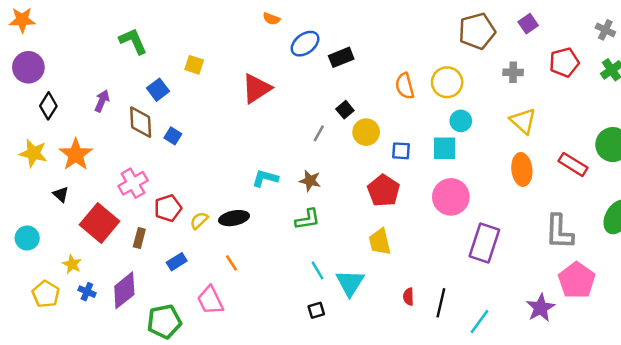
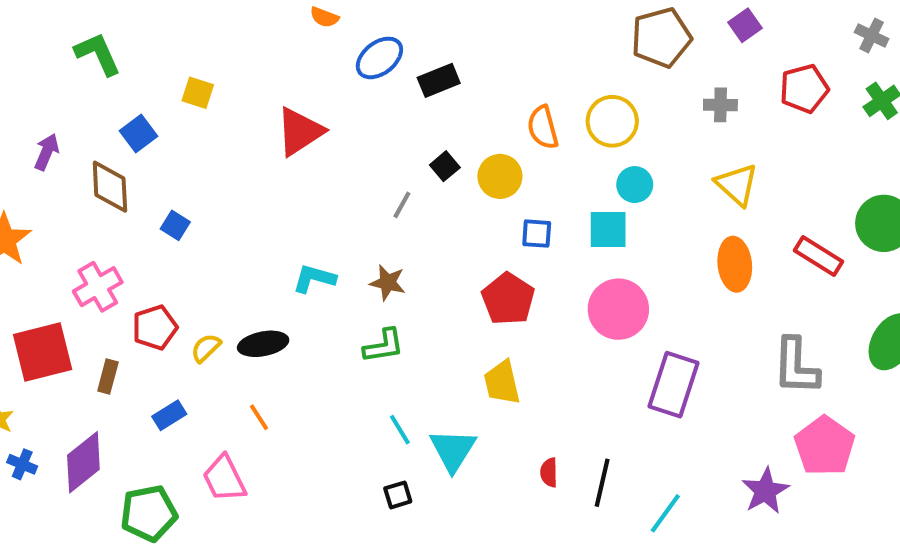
yellow circle: (366, 132) -> (500, 176), moved
blue square: (173, 136) -> (175, 225), moved
red square: (99, 223) -> (43, 352), turned 36

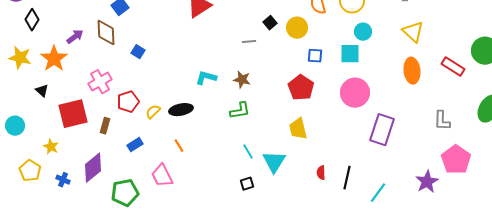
purple arrow: (47, 152) -> (75, 37), moved, turned 30
gray line: (402, 205) -> (249, 42), turned 56
gray L-shape: (796, 366) -> (442, 121), size x0.7
blue cross: (22, 464) -> (63, 180), moved

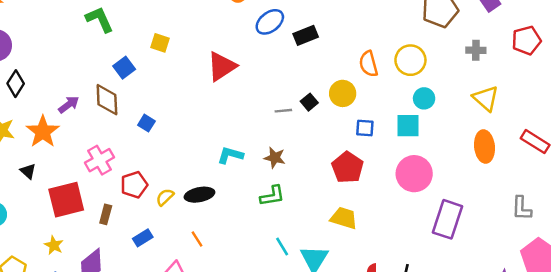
black square: (270, 23) -> (309, 102), moved
yellow trapezoid: (298, 129) -> (344, 218), turned 120
yellow star: (51, 147) -> (54, 245), moved

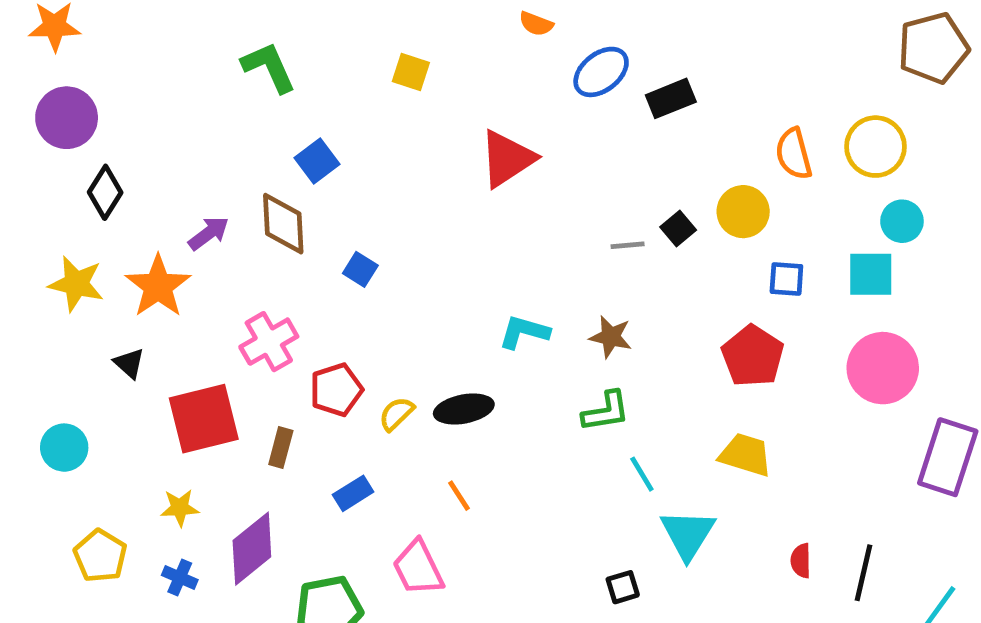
yellow square: (160, 43) -> (411, 72), moved
yellow star: (54, 245) -> (180, 508), turned -30
cyan line: (282, 246) -> (642, 474), moved

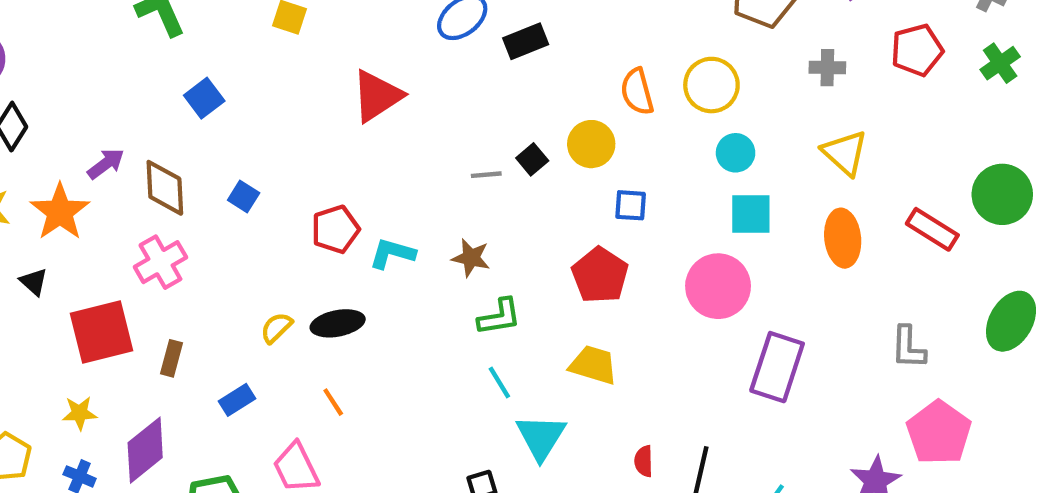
brown diamond: (283, 224) -> (165, 188), moved
cyan square: (871, 274) -> (751, 214), moved
red pentagon: (336, 390) -> (335, 229), moved
green L-shape: (606, 411) -> (499, 317), moved

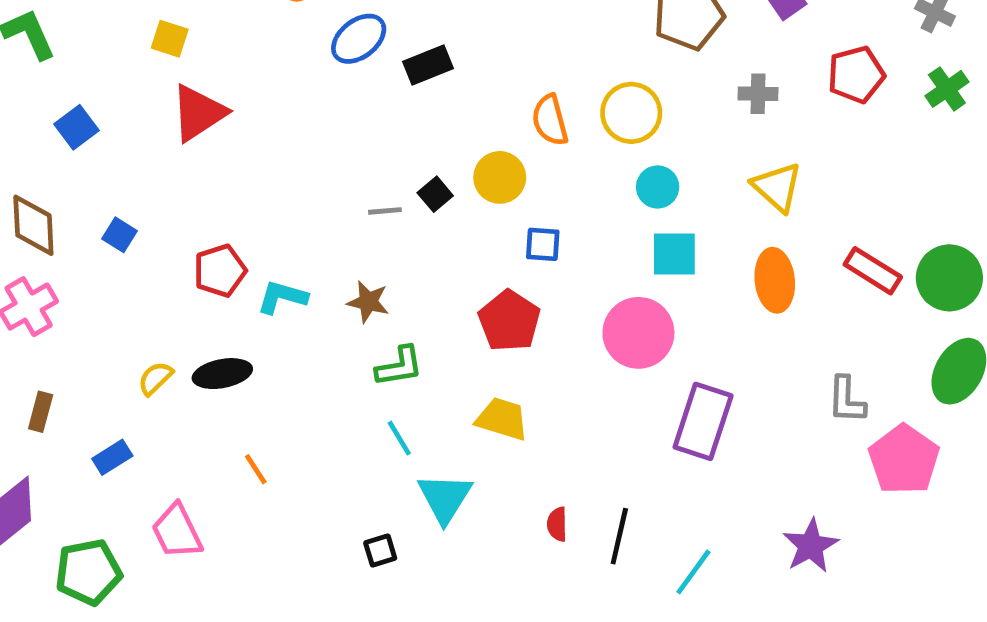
red triangle: (377, 96) -> (198, 113), moved
green circle: (1002, 194) -> (949, 278), moved
orange line: (333, 402) -> (256, 469), moved
pink pentagon: (939, 433) -> (904, 460), moved

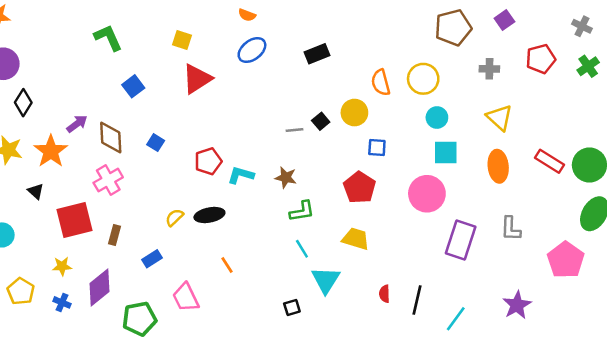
blue ellipse: (359, 39) -> (252, 50), moved
gray L-shape: (847, 400) -> (511, 229), moved

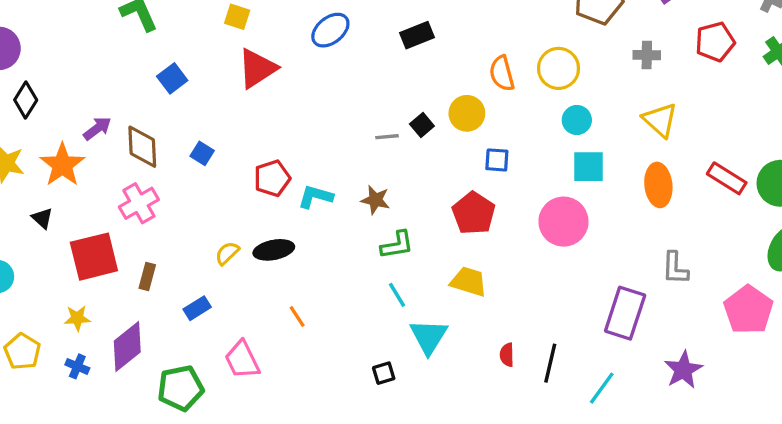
purple rectangle: (461, 240) -> (625, 313), moved

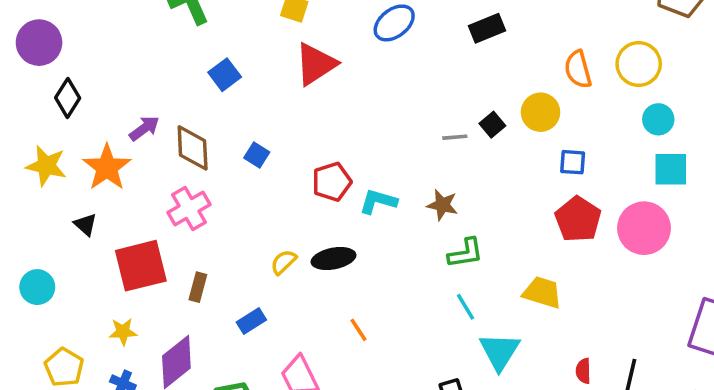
red pentagon: (474, 213) -> (578, 219), moved

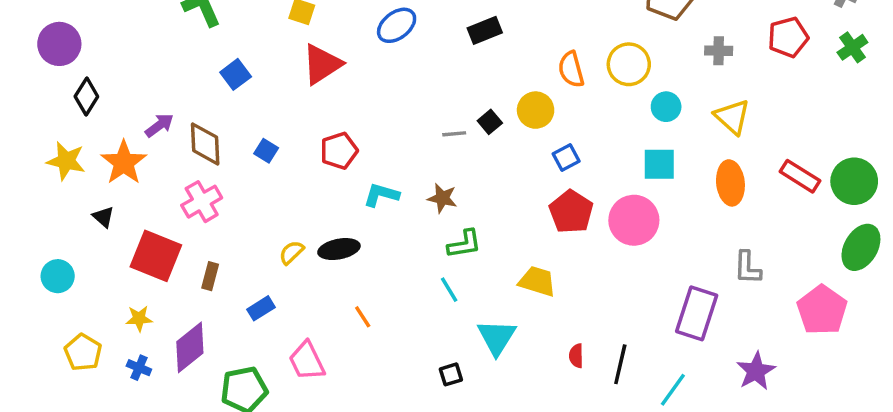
cyan circle: (658, 119) -> (666, 107), moved
blue square: (573, 162) -> (566, 158), turned -32
red pentagon: (332, 182) -> (339, 151), moved
red square: (141, 266) -> (156, 256), turned 36
cyan line: (466, 307) -> (449, 290), moved

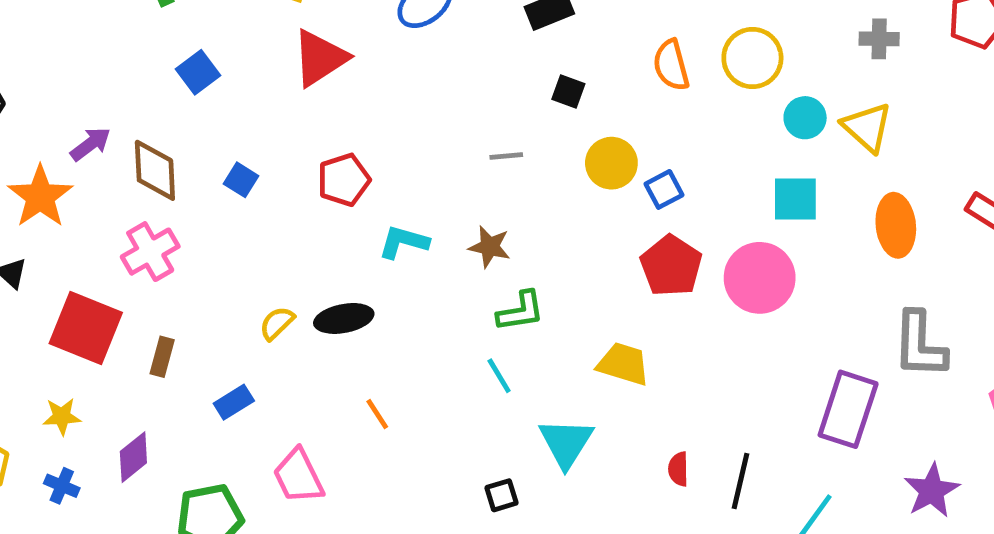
yellow circle: (536, 110) -> (611, 163), moved
yellow triangle: (732, 117) -> (867, 127), moved
black square: (490, 122) -> (568, 91), moved, turned -30
gray L-shape: (747, 268) -> (920, 345), size x1.4
purple diamond: (190, 347) -> (133, 457), size x0.7

